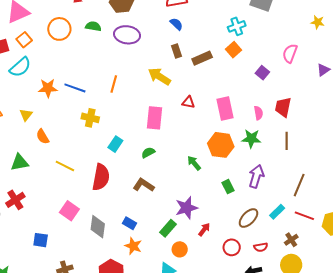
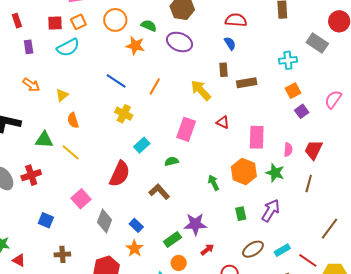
orange square: (233, 50) -> (293, 91), moved
orange star: (48, 88) -> (135, 46), moved
yellow line: (65, 166) -> (71, 152), moved
brown line: (299, 185) -> (329, 229), moved

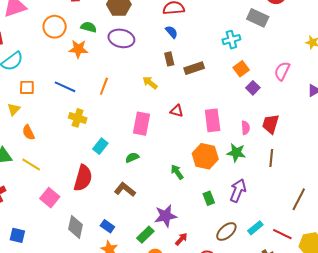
orange square: (78, 22) -> (27, 87), moved, turned 35
yellow arrow: (201, 90) -> (150, 83), size x0.7
pink square: (81, 199) -> (50, 198), moved

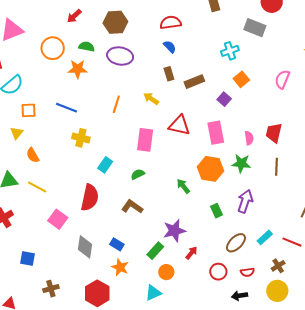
orange line: (104, 86) -> (116, 104), moved
purple square: (253, 88) -> (224, 99), moved
red triangle: (177, 111) -> (179, 125), size x1.6

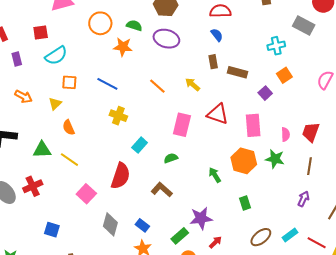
brown rectangle: (194, 82) -> (237, 72), turned 30
orange line: (116, 104) -> (157, 86), turned -72
purple arrow: (245, 201) -> (303, 199), moved, size x0.7

